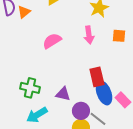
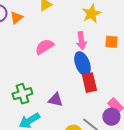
green cross: (30, 88) -> (22, 94), turned -30
blue ellipse: (104, 93) -> (82, 64), moved
purple circle: (81, 111) -> (111, 117), moved

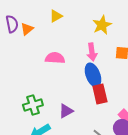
pink semicircle: (44, 47) -> (55, 58), turned 36
purple triangle: (55, 100) -> (66, 111), turned -42

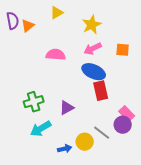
yellow star: (102, 25) -> (92, 25), moved
pink arrow: (92, 52) -> (93, 49), turned 72
blue ellipse: (93, 75) -> (94, 72), turned -45

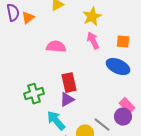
pink arrow: (93, 49) -> (93, 41), turned 90
blue ellipse: (94, 72) -> (118, 67), moved
red rectangle: (101, 91) -> (69, 83), moved
cyan arrow: (41, 129) -> (56, 121), moved, turned 80

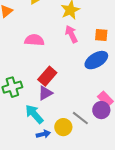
blue ellipse: (118, 67) -> (96, 60), turned -55
red rectangle: (69, 83) -> (47, 76), turned 54

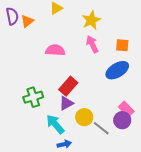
yellow circle: (63, 127) -> (84, 117), moved

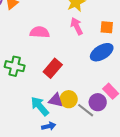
green cross: (33, 97) -> (15, 66), moved, turned 30
purple triangle: (66, 103) -> (56, 100), moved, turned 42
purple circle: (122, 120) -> (98, 102), moved

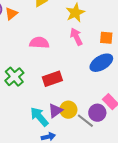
green cross: (15, 66) -> (14, 77), turned 36
red rectangle: (53, 68) -> (52, 79), turned 30
purple triangle: (56, 100) -> (55, 111), turned -49

